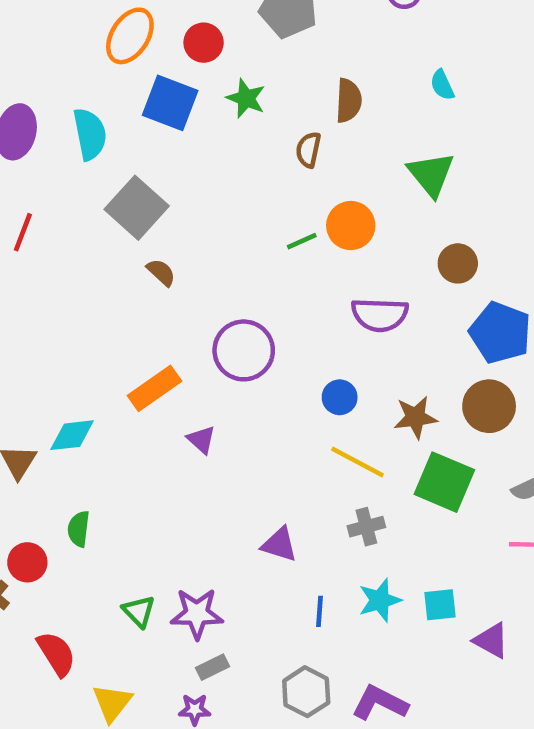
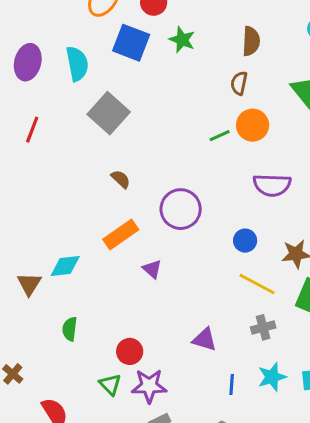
brown semicircle: (308, 150) -> (239, 83), moved
brown semicircle: (161, 272) -> (121, 179), moved
red circle: (27, 562) -> (130, 351), moved

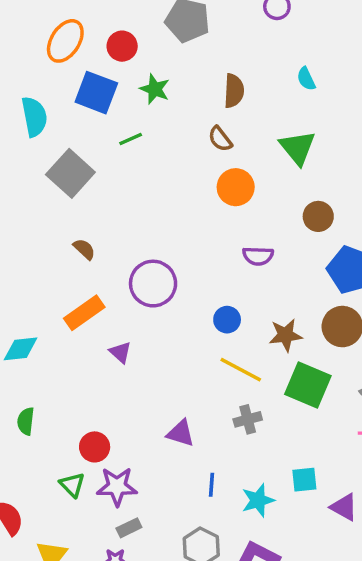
brown semicircle: (239, 83) -> (220, 139), turned -50
green line: (220, 136) -> (131, 139), moved
purple semicircle: (272, 185) -> (258, 256), size x0.7
cyan star: (272, 377) -> (258, 500), moved

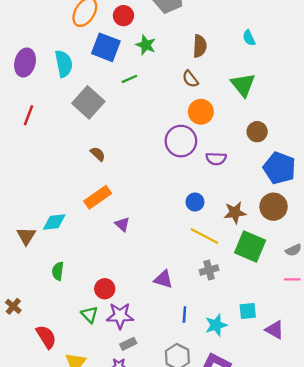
purple circle: (153, 284) -> (181, 141), moved

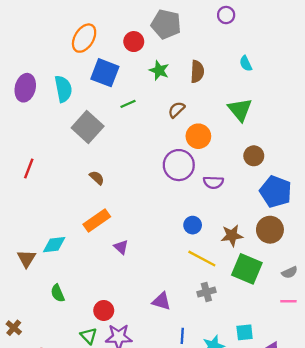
red circle: (123, 16) -> (134, 42), moved
green star: (146, 45) -> (159, 70), moved
brown semicircle: (190, 79) -> (176, 110), moved, turned 84
red line: (29, 115) -> (29, 169), moved
green semicircle: (58, 271) -> (58, 293), turned -30

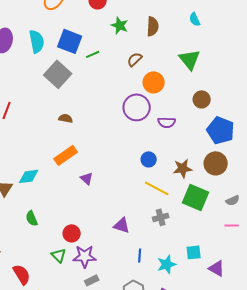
blue square: (105, 73) -> (70, 41), moved
brown semicircle: (97, 178) -> (66, 118), turned -32

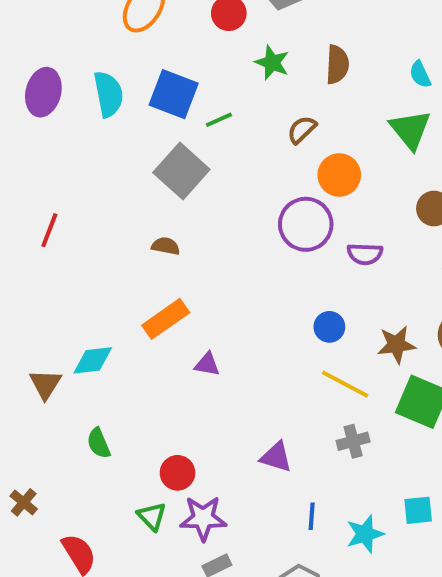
cyan semicircle: (195, 19) -> (420, 74), moved
gray square: (58, 74) -> (181, 171), moved
purple triangle: (87, 178) -> (207, 364), turned -32

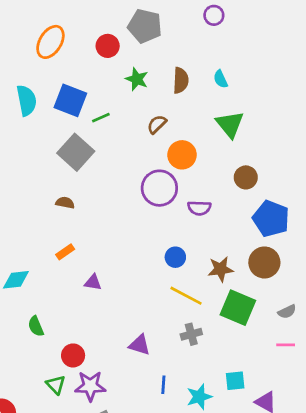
cyan semicircle: (420, 74) -> (221, 79), moved
orange rectangle: (166, 319) -> (65, 252), size x0.6
green semicircle: (99, 443) -> (36, 326), moved

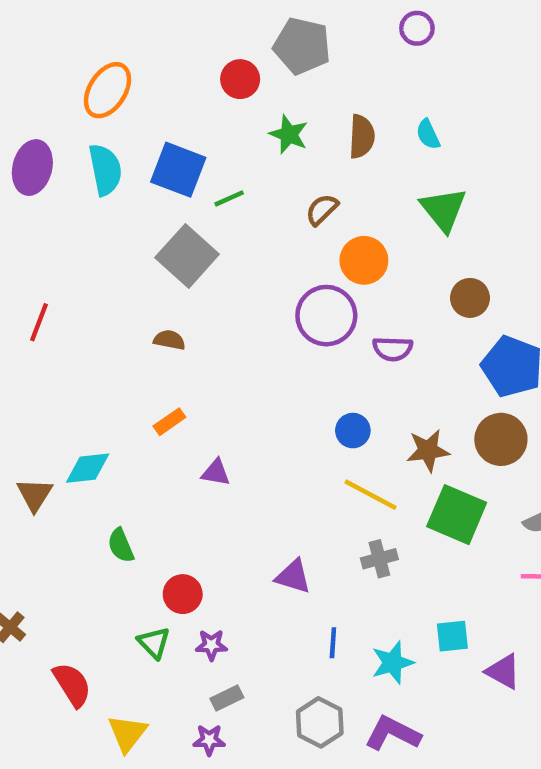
orange ellipse: (50, 42) -> (108, 90), moved
purple star: (90, 386) -> (211, 645), size x0.6

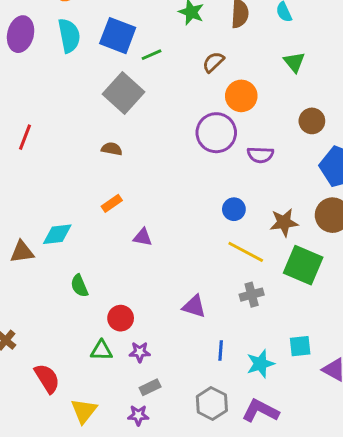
green triangle: (443, 210) -> (294, 62), size x0.7
brown triangle: (35, 495) -> (22, 252), turned 50
green triangle: (154, 643) -> (101, 351), turned -45

